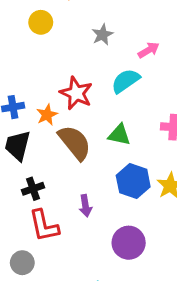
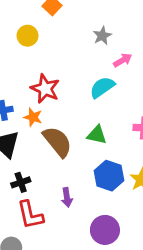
gray star: (102, 35) -> (102, 36), moved
red star: (76, 93) -> (45, 89), moved
orange star: (47, 115) -> (33, 117), turned -30

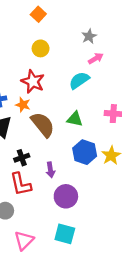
yellow circle: (28, 36) -> (41, 48), moved
gray star: (102, 36) -> (89, 36), moved
black cross: (21, 182) -> (22, 158), moved
purple circle: (105, 230) -> (66, 196), moved

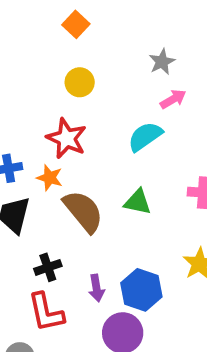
blue hexagon: (85, 152) -> (141, 290), moved

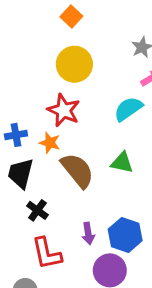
yellow circle: (80, 82) -> (74, 64), size x1.5
black cross: (48, 267) -> (37, 210), moved, turned -35

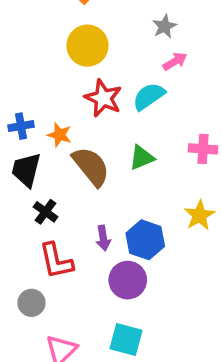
red star: (64, 110) -> (103, 98), moved
green triangle: (122, 163) -> (142, 158), turned -35

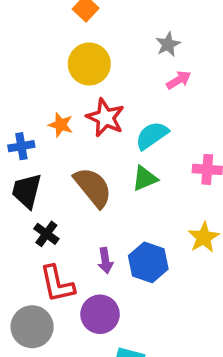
cyan semicircle: (149, 96) -> (152, 135), moved
orange star: (59, 135) -> (61, 125), moved
purple circle: (128, 280) -> (100, 314), moved
gray circle: (31, 303) -> (32, 327), size x1.5

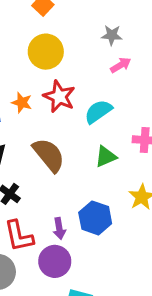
gray star: (168, 44) -> (112, 35), turned 30
green triangle: (145, 178) -> (106, 156), moved
purple arrow: (105, 261) -> (59, 228), moved

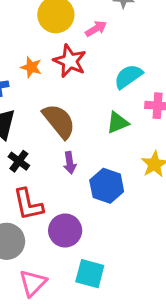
pink arrow: (121, 65) -> (96, 29), moved
cyan semicircle: (98, 112) -> (128, 76), moved
purple arrow: (59, 228) -> (70, 163), moved

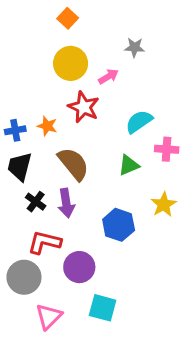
orange star: (31, 67) -> (47, 126), moved
purple arrow: (70, 163) -> (66, 203), moved, size x1.4
red L-shape: (28, 204) -> (44, 242), turned 116

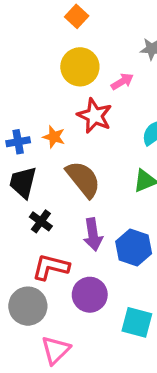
purple arrow: (66, 203) -> (93, 234), moved
cyan square: (103, 308) -> (137, 322), moved

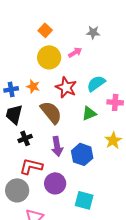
orange square: (77, 16) -> (45, 30), moved
yellow circle: (80, 67) -> (49, 57), moved
red star: (95, 116) -> (66, 87), moved
black cross: (41, 221) -> (25, 138), turned 32

